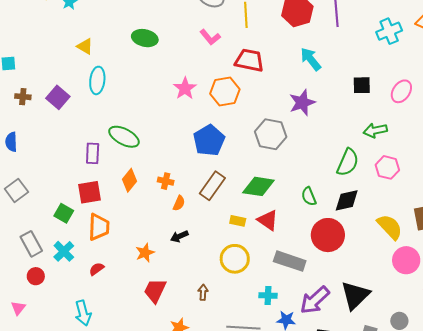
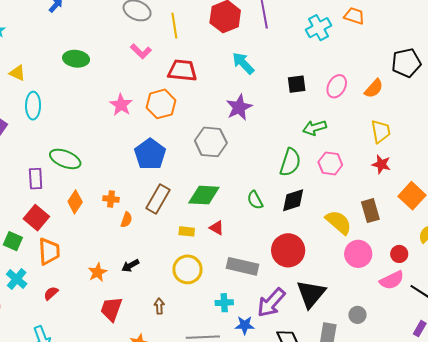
red square: (90, 192) -> (36, 218), turned -35
red triangle: (268, 220) -> (217, 228), size x0.7
red circle: (328, 235) -> (288, 250), moved
black arrow: (179, 236) -> (130, 266), moved

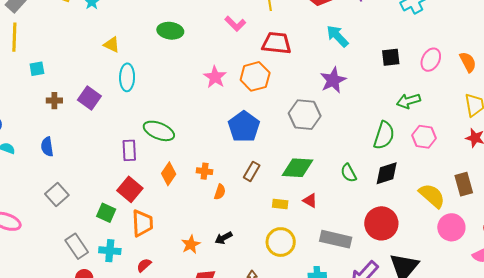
orange semicircle: (374, 88) -> (468, 62), turned -70
brown rectangle: (158, 199) -> (252, 171), size x0.7
cyan cross: (17, 279) -> (110, 251), turned -35

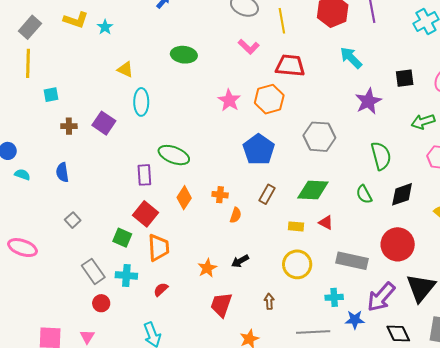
purple star: (333, 80) -> (368, 101), moved
green semicircle: (384, 135) -> (381, 156), moved, turned -32
gray square: (57, 195) -> (73, 220), size x0.7

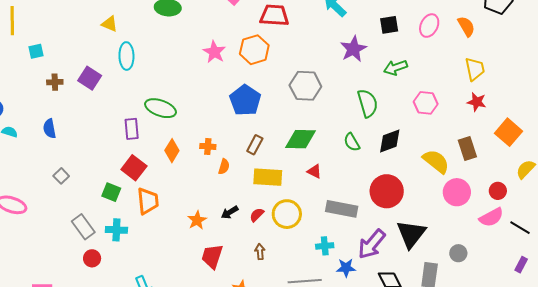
green arrow: (423, 122) -> (396, 68), moved
yellow rectangle: (296, 226) -> (268, 177), moved, size x1.8
red semicircle: (161, 289) -> (257, 215), moved

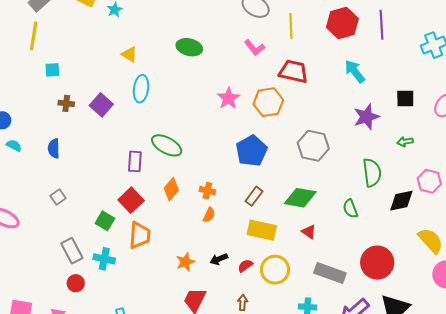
green arrow: (396, 68) -> (405, 142), size x0.7
black diamond: (390, 141) -> (401, 201), moved
orange semicircle: (224, 167) -> (209, 215), moved

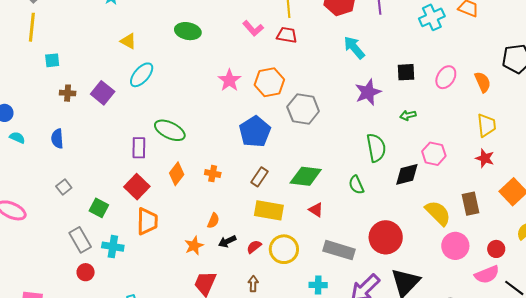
red trapezoid: (293, 71) -> (287, 35), moved, size x0.7
cyan ellipse: (141, 89) -> (142, 75), turned 36
gray hexagon: (313, 146) -> (303, 109), moved
orange semicircle: (209, 215) -> (213, 221), moved
green square: (105, 221) -> (99, 208), moved

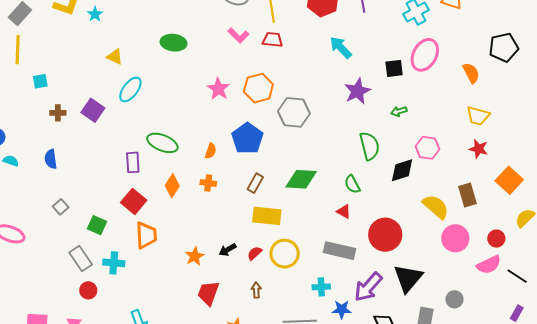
pink ellipse: (446, 77) -> (425, 55), moved, size x1.4
yellow trapezoid: (486, 125) -> (478, 116), turned 115
red triangle: (316, 210) -> (344, 211), moved
orange semicircle: (213, 221) -> (211, 151), moved

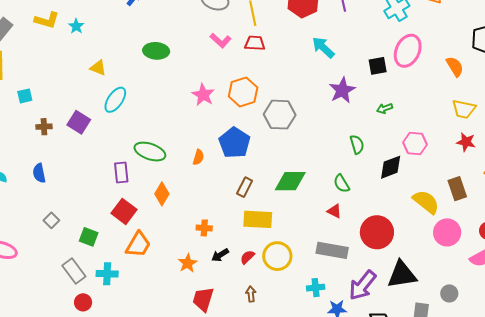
green semicircle: (370, 146) -> (357, 144), size x0.7
orange cross: (208, 183) -> (204, 228), moved
orange trapezoid: (146, 235) -> (138, 245), turned 36
black triangle: (408, 278) -> (402, 275), turned 44

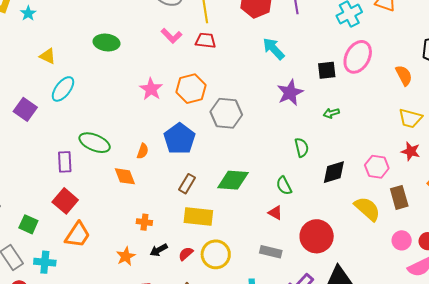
pink hexagon: (415, 143) -> (377, 167), moved
orange diamond: (162, 194) -> (125, 176), moved, turned -55
pink circle: (447, 232) -> (402, 240), moved, size x0.7
gray rectangle: (332, 250) -> (271, 252), size x0.7

